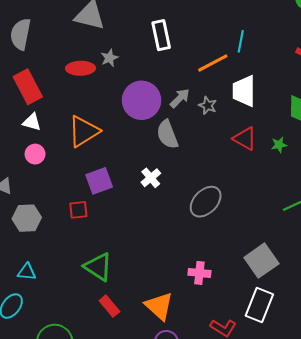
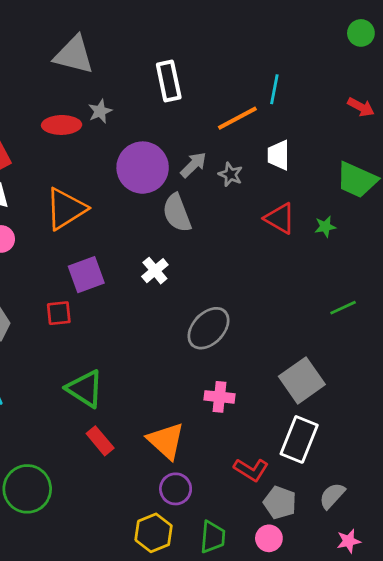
white trapezoid: (244, 91) -> (279, 155), size x0.7
gray ellipse: (206, 202) -> (209, 328), moved

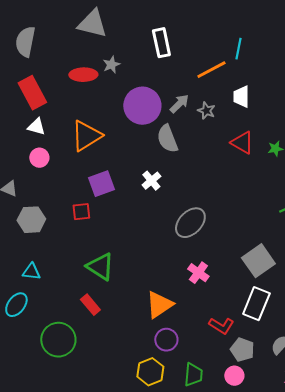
pink cross: (219, 397) -> (198, 273), turned 30
red rectangle: (100, 441) -> (90, 305), moved
orange triangle: (166, 441) -> (159, 305), turned 44

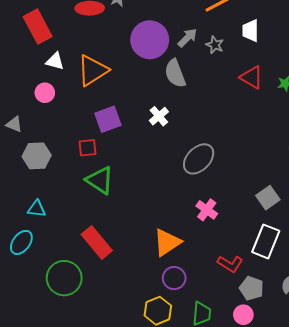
white triangle: (36, 127) -> (55, 61), moved
gray square: (258, 261) -> (268, 198), size x0.7
green triangle: (100, 267) -> (100, 180), moved
red rectangle: (90, 305) -> (97, 242), size x1.5

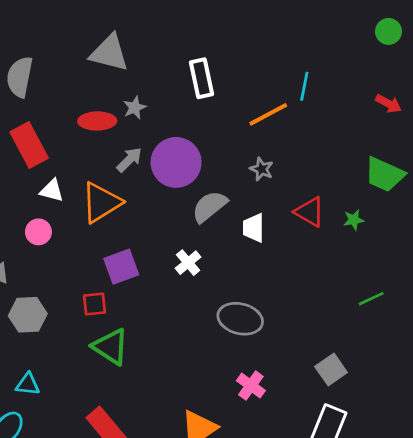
white trapezoid: (251, 31) -> (254, 228), moved
gray arrow: (187, 38) -> (129, 160), moved
gray semicircle: (175, 73) -> (209, 206), turned 72
gray ellipse: (199, 159) -> (240, 319), turned 60

